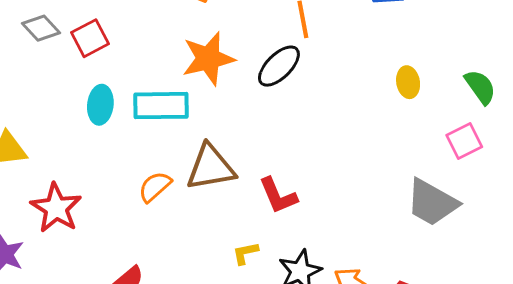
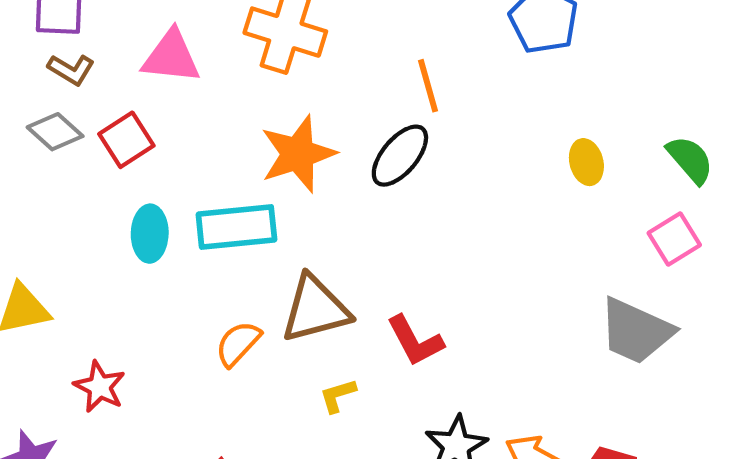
red star: (56, 208) -> (100, 387), size x0.7
yellow L-shape: (245, 253) -> (338, 396), moved

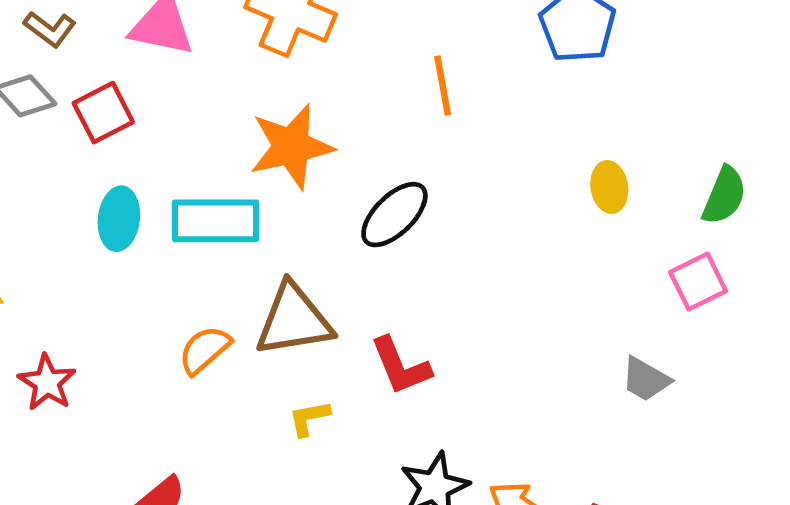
black ellipse: (400, 156) -> (394, 215), moved
green semicircle: (690, 160) -> (724, 196), turned 58
gray trapezoid: (636, 331) -> (646, 379), size x0.6

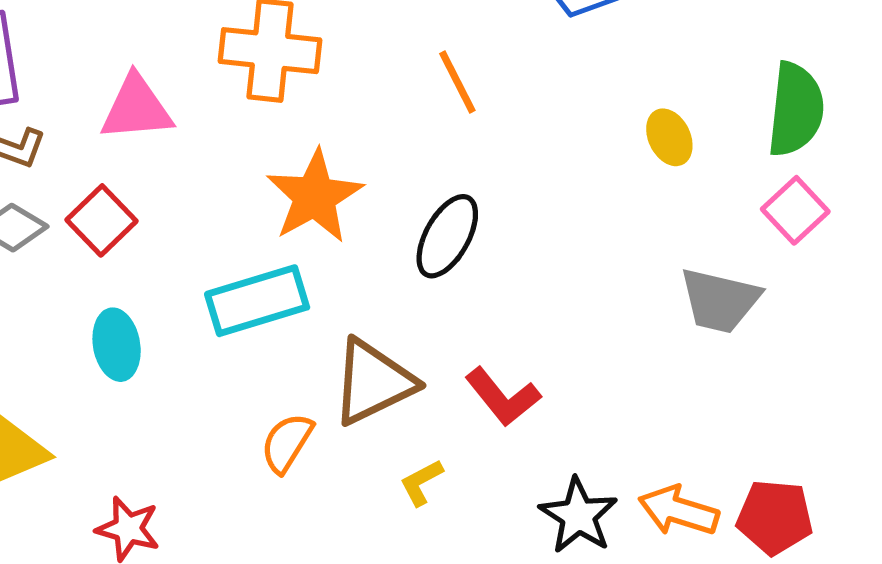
green semicircle: (724, 196) -> (796, 109), size x1.4
cyan ellipse: (119, 219) -> (117, 345), moved
gray trapezoid: (646, 379) -> (720, 300), moved, size x1.4

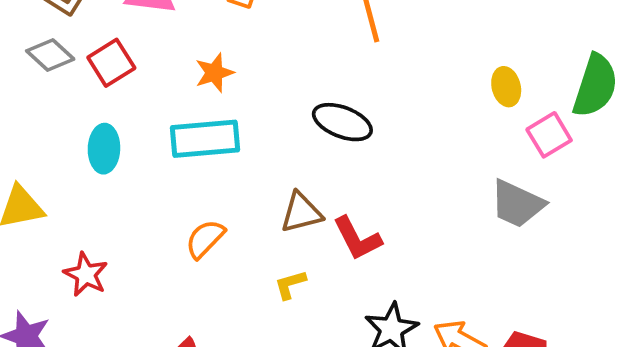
orange star: (315, 196) -> (214, 73), moved, size x0.6
pink square: (795, 210) -> (549, 135), moved
black ellipse: (447, 236) -> (342, 122), turned 70
brown triangle: (373, 382) -> (301, 213), moved, size x0.7

